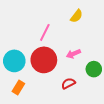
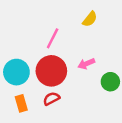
red semicircle: (68, 83) -> (51, 99), moved
orange rectangle: (18, 87) -> (21, 103), turned -48

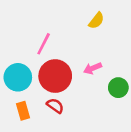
pink line: (53, 38) -> (44, 44), moved
red semicircle: (51, 99) -> (55, 106), turned 63

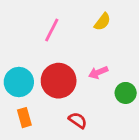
pink line: (44, 44) -> (52, 30), moved
red semicircle: (55, 106) -> (78, 120), moved

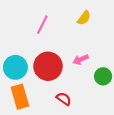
orange rectangle: (24, 118) -> (20, 97), size x1.5

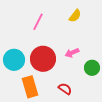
orange rectangle: (20, 97) -> (30, 87), moved
red semicircle: (64, 99) -> (65, 89), moved

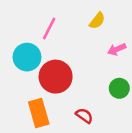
pink arrow: (72, 53) -> (117, 49), moved
cyan circle: (14, 60) -> (27, 57), moved

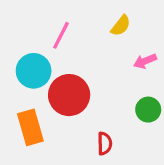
orange rectangle: (39, 113) -> (30, 127), moved
red semicircle: (84, 116) -> (105, 143), turned 54

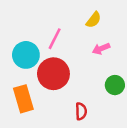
pink line: (61, 35) -> (55, 39), moved
pink arrow: (145, 61) -> (101, 49), moved

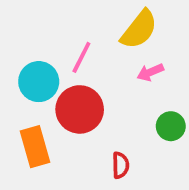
yellow semicircle: (94, 20) -> (139, 29), size x1.6

